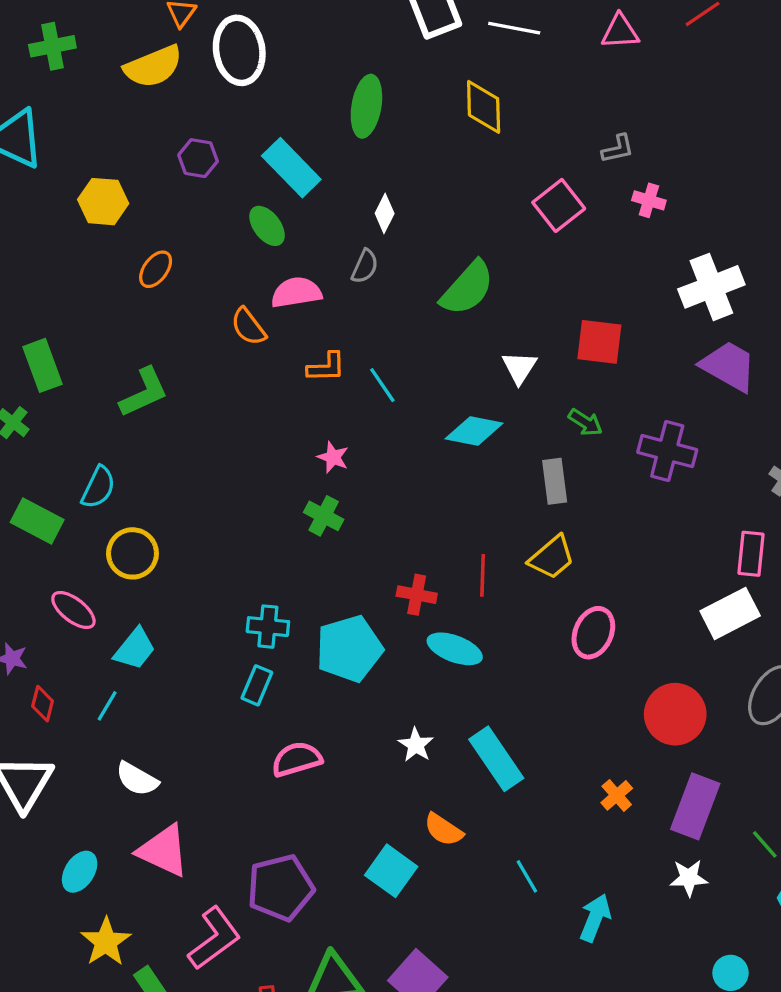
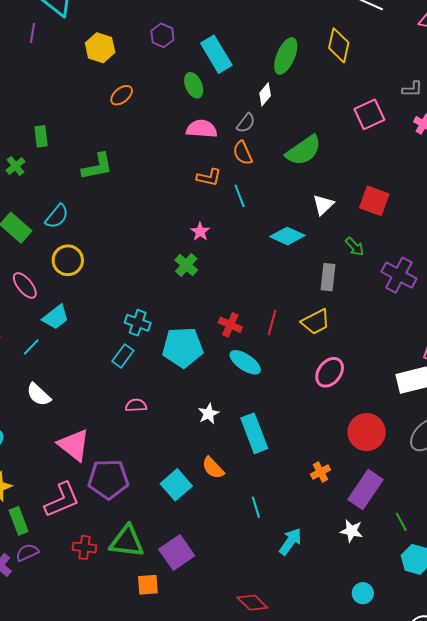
green ellipse: (366, 106) -> (286, 56), moved
orange semicircle: (248, 327) -> (243, 153), moved
green rectangle: (42, 365) -> (41, 136), size x0.7
pink semicircle: (297, 759) -> (136, 405), size x0.7
pink triangle: (163, 851) -> (74, 445), moved

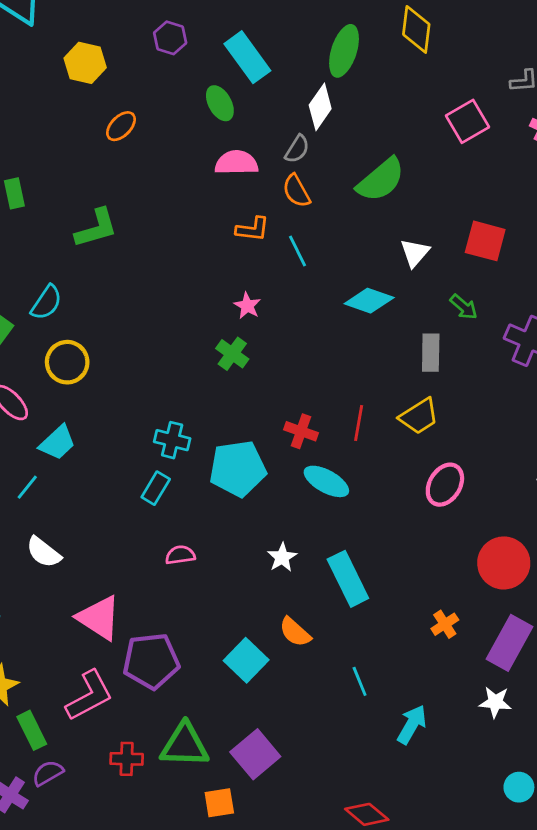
white diamond: (265, 94) -> (320, 107), size x1.4

